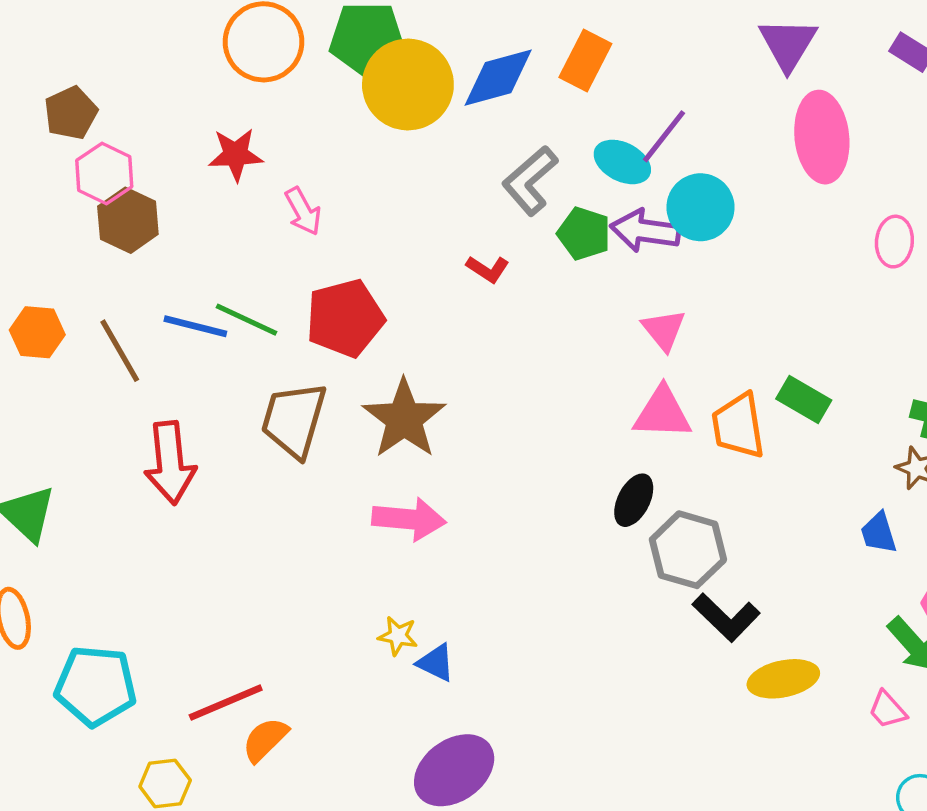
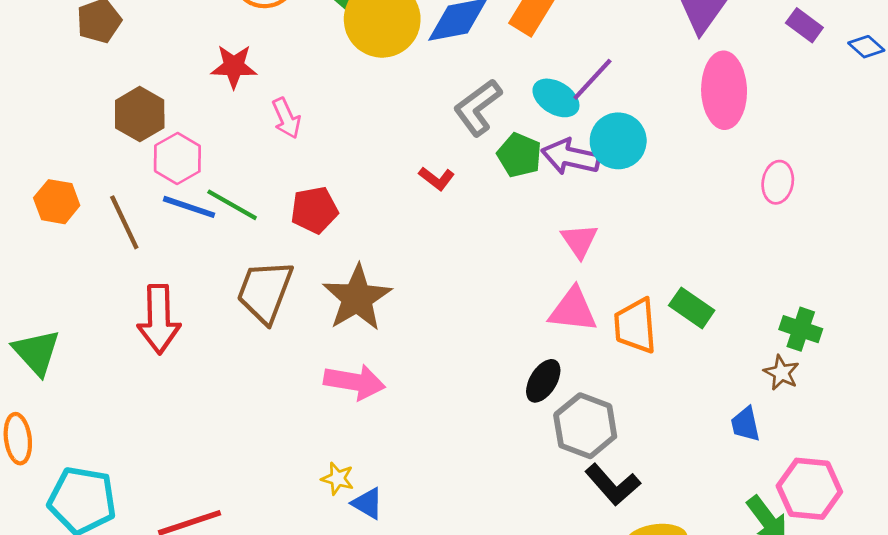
pink hexagon: (104, 174) -> (177, 158), moved
red pentagon: (345, 318) -> (314, 210), size x0.7

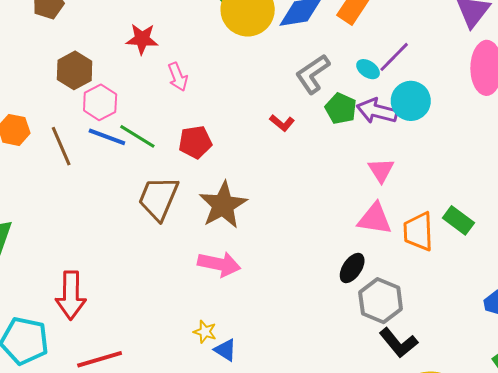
cyan ellipse: (556, 98) -> (368, 69), size x0.7
red arrow: (159, 319) -> (71, 295), moved

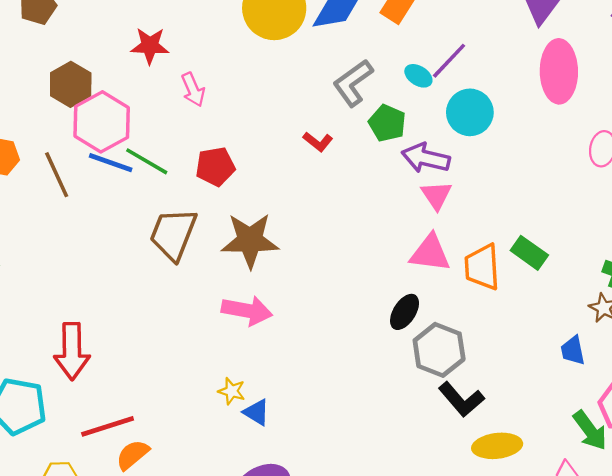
pink hexagon: (100, 102) -> (102, 122), size x1.4
purple arrow: (377, 111) -> (426, 158), moved
brown star: (223, 205) -> (250, 240), turned 30

